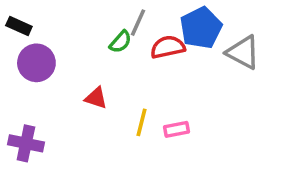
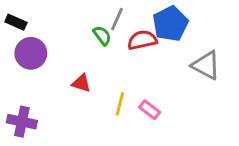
green semicircle: (120, 42) -> (102, 36), turned -78
gray triangle: (243, 52) -> (206, 65), moved
pink rectangle: (177, 129) -> (150, 110), turned 48

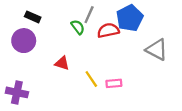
black rectangle: (16, 22) -> (33, 17), moved
yellow line: (120, 104) -> (91, 79), turned -48
pink rectangle: (150, 110) -> (114, 83), turned -42

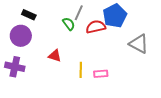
yellow line: (91, 79) -> (81, 70), turned 35
purple cross: (17, 92) -> (15, 67), moved

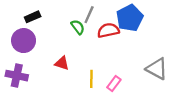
black rectangle: (29, 15) -> (33, 17), turned -48
gray triangle: (139, 44) -> (157, 69), moved
pink rectangle: (101, 74) -> (114, 83), turned -48

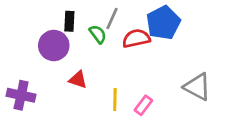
black rectangle: (33, 17) -> (69, 21), moved, turned -63
purple circle: (24, 41) -> (54, 45), moved

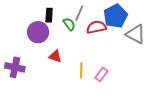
gray triangle: (197, 87) -> (136, 34), moved

